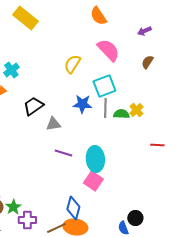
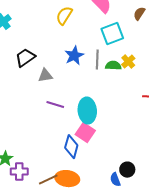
cyan square: (104, 86) -> (112, 34), moved
blue star: (82, 104) -> (74, 56), turned -30
blue diamond: (73, 208) -> (71, 147), moved

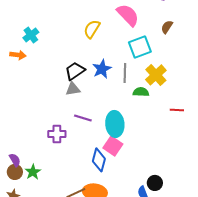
black trapezoid: (25, 58) -> (75, 71), moved
yellow cross: (128, 62) -> (156, 75), size x1.5
green semicircle: (113, 66) -> (141, 92), moved
purple cross: (19, 172) -> (57, 134), moved

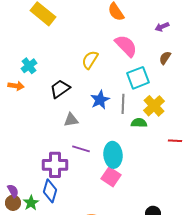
black trapezoid: (75, 71) -> (60, 89), moved
purple cross: (57, 134) -> (55, 165), size x1.4
blue diamond: (99, 160) -> (50, 191), moved

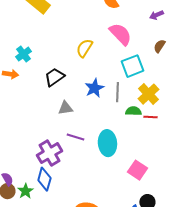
red line: (175, 141) -> (150, 117), moved
purple cross: (55, 165) -> (49, 153), turned -30
pink square: (111, 177) -> (137, 170), moved

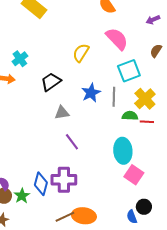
purple line: (75, 137) -> (72, 142), turned 36
cyan ellipse: (107, 143) -> (123, 151), moved
purple cross: (49, 153) -> (64, 180), moved, turned 30

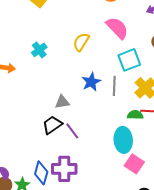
cyan cross: (20, 59) -> (39, 50), moved
black trapezoid: (51, 82) -> (52, 125), moved
green semicircle: (130, 116) -> (135, 115), moved

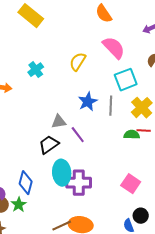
purple line: (72, 131) -> (78, 135), moved
cyan ellipse: (123, 140) -> (62, 173), moved
purple cross: (64, 169) -> (79, 183), moved
blue diamond: (41, 173) -> (26, 183), moved

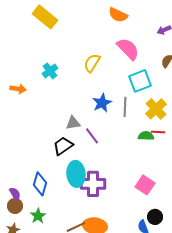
orange semicircle: (104, 14) -> (118, 15), turned -30
green star: (19, 205) -> (38, 216), moved

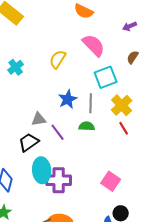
red line: (158, 132) -> (124, 128), turned 56
green semicircle: (146, 136) -> (87, 126), moved

